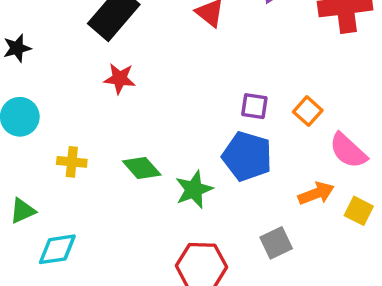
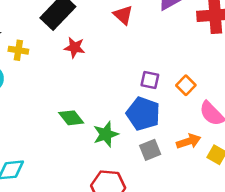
red star: (120, 79) -> (75, 48), moved
yellow cross: (72, 162) -> (18, 50), moved
gray square: (276, 243) -> (150, 150), moved

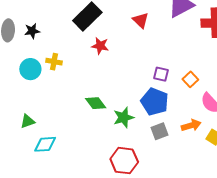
yellow cross: (18, 50) -> (54, 62), moved

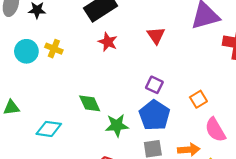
red triangle: (141, 20) -> (156, 35), moved
purple square: (161, 74) -> (154, 85), moved
cyan diamond: (45, 144) -> (49, 129), moved

